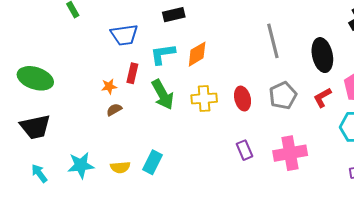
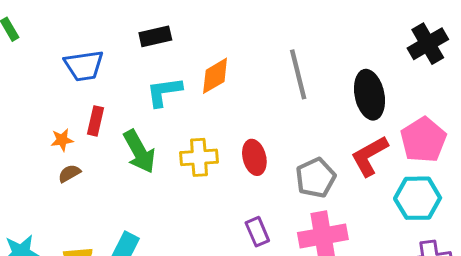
cyan L-shape: (163, 54) -> (164, 92), moved
orange diamond: (197, 54) -> (215, 76), moved
gray pentagon: (283, 95) -> (316, 178), moved
red L-shape: (322, 98) -> (369, 156), size x1.4

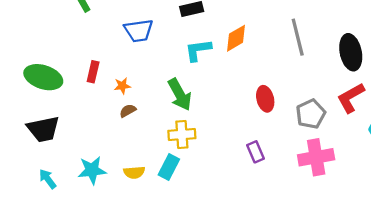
red rectangle: (96, 121) -> (93, 72), moved
yellow cross: (199, 157) -> (182, 135), moved
purple rectangle: (257, 232) -> (255, 152), moved

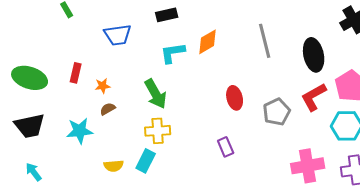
pink cross: (316, 157) -> (308, 166), moved
cyan star: (92, 170) -> (80, 131), moved

